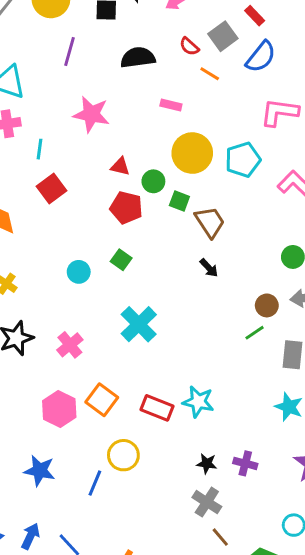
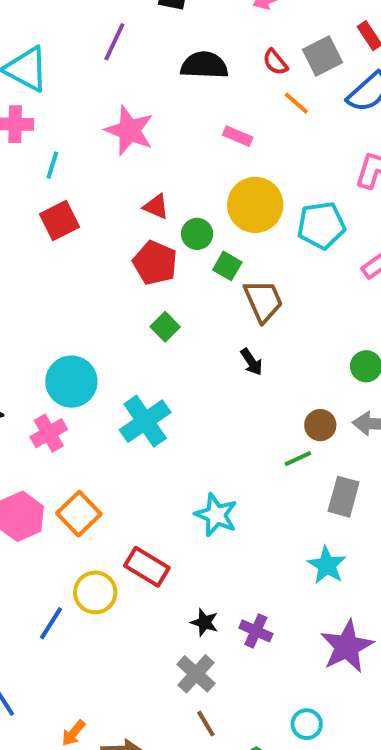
green square: (121, 260) -> (165, 327), moved
cyan circle: (79, 272) -> (71, 382), moved, size x1.6
cyan star: (198, 402) -> (216, 515), moved
red rectangle: (157, 408) -> (147, 567), moved

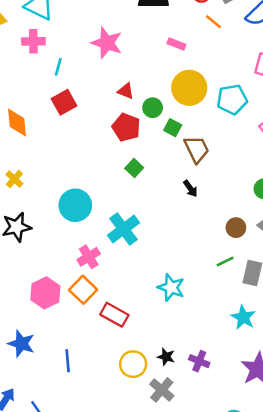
pink cross: (49, 433) -> (89, 257), moved
green line: (298, 459) -> (225, 261), moved
red rectangle: (147, 567) -> (114, 315), moved
yellow circle: (95, 592) -> (133, 364), moved
blue line: (51, 623) -> (68, 361), turned -35

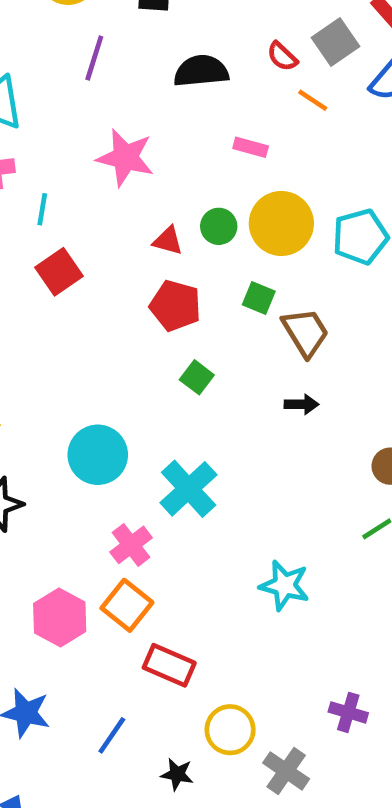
green circle: (153, 108) -> (219, 226), moved
black arrow: (190, 189) -> (301, 404), turned -48
red rectangle: (114, 315) -> (169, 665), moved
black star: (166, 357) -> (177, 774), moved
blue line: (68, 361) -> (112, 735), turned 45

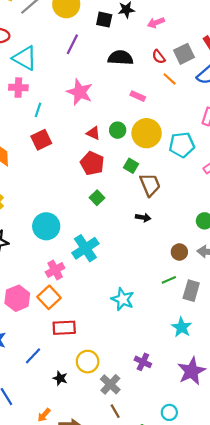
red rectangle: (169, 665) -> (64, 328), turned -35

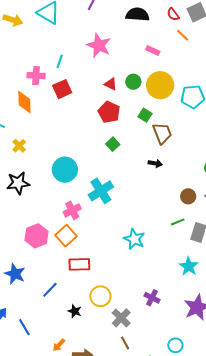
pink cross: (18, 88) -> (36, 76), moved

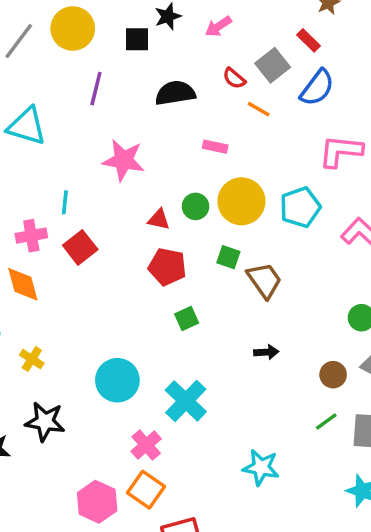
green square: (113, 144) -> (187, 319), turned 32
black arrow: (155, 163) -> (266, 352), moved
black star: (18, 183) -> (45, 422), turned 30

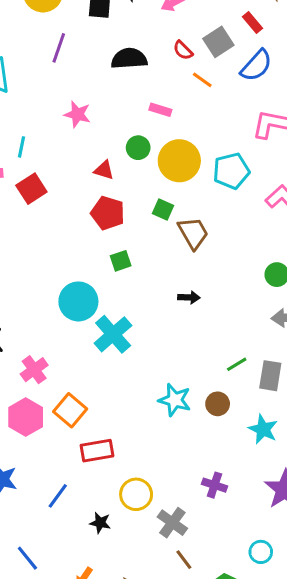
pink star: (124, 160) -> (77, 114), size x0.7
green circle: (196, 206) -> (138, 148), moved
brown circle: (333, 375) -> (218, 404), moved
cyan circle: (117, 380) -> (78, 301), moved
pink cross: (146, 445) -> (34, 370), moved

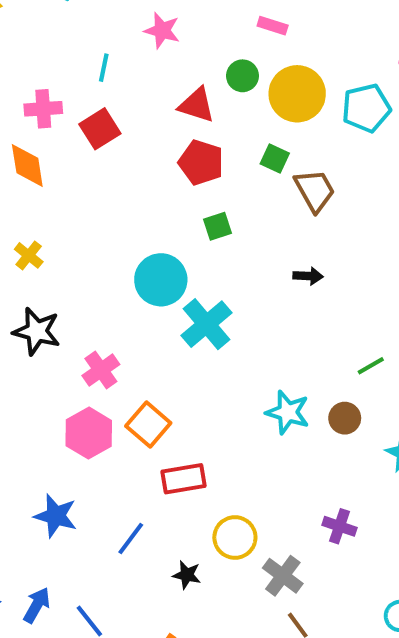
cyan line: (22, 147) -> (104, 68), moved
red triangle: (104, 170) -> (197, 105), size x1.4

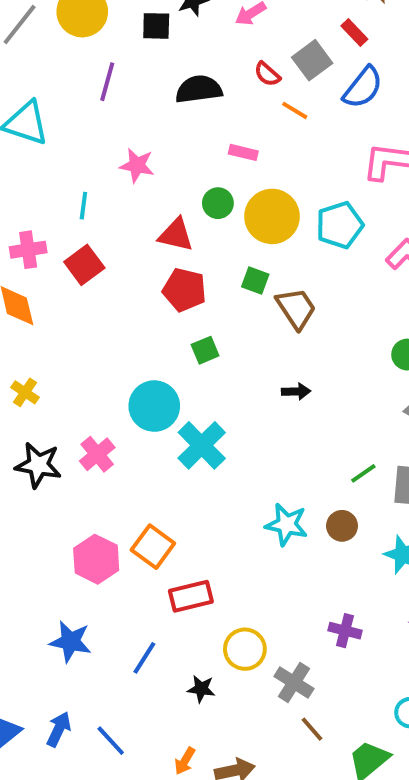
pink cross: (101, 370) -> (97, 454), moved

